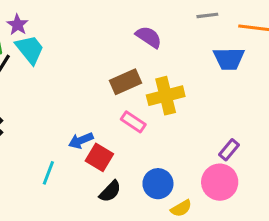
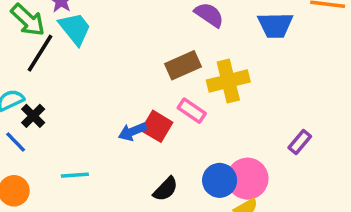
blue trapezoid: (229, 59) -> (275, 25), moved
red square: (99, 157) -> (157, 126), moved
cyan line: (48, 173) -> (75, 175), moved, turned 65
pink circle: (220, 182) -> (247, 179), moved

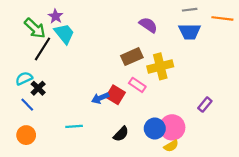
cyan line: (75, 175) -> (74, 126), moved

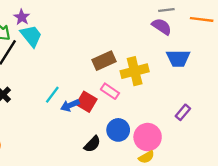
purple semicircle: (148, 25) -> (162, 27), moved
blue trapezoid: (190, 32) -> (178, 58), moved
cyan line: (74, 126) -> (52, 95), moved, turned -49
blue circle: (155, 129) -> (118, 130), moved

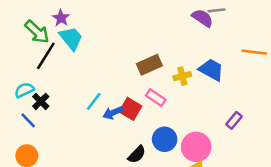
orange line: (202, 19) -> (254, 52), moved
purple semicircle: (162, 27) -> (202, 18), moved
blue trapezoid: (178, 58) -> (211, 70), moved, turned -150
yellow cross: (135, 71) -> (182, 76), size x0.6

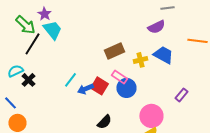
purple semicircle: (202, 18) -> (156, 27), moved, turned 120
blue line: (28, 120) -> (10, 103), moved
blue circle: (165, 139) -> (126, 88), moved

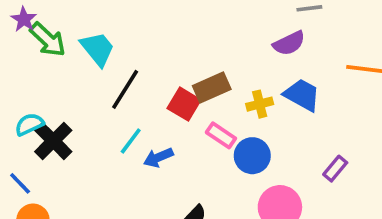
purple star: (44, 14) -> (24, 19), moved
black line: (32, 44) -> (125, 89), moved
black cross: (28, 80) -> (53, 141), size x1.5
red square: (99, 86) -> (184, 104), moved
blue circle: (126, 88) -> (252, 156), moved

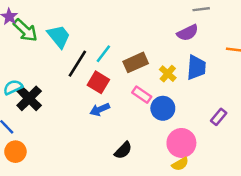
blue trapezoid: (302, 95) -> (196, 67), turned 65
red square: (184, 104) -> (98, 82), moved
yellow cross: (260, 104) -> (168, 74), turned -35
cyan line: (131, 141) -> (103, 54), moved

